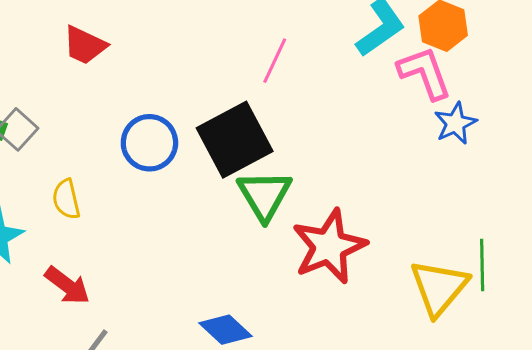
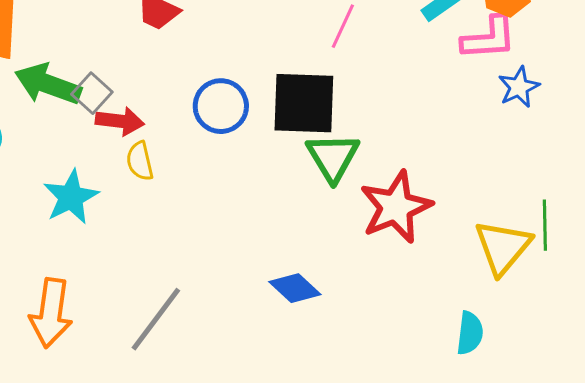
pink L-shape: (425, 73) -> (489, 38), turned 106
black square: (235, 140) -> (304, 103), turned 30
red arrow: (67, 285) -> (120, 121), moved, turned -30

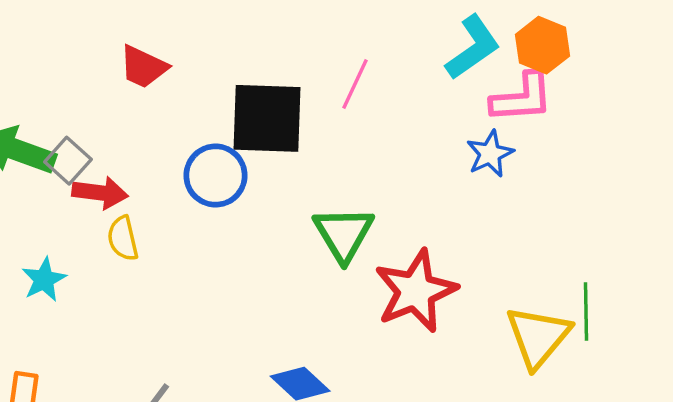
blue star: (519, 87) -> (490, 154), moved
black square: (304, 103) -> (267, 118), moved
cyan star: (71, 197) -> (44, 280), size x0.7

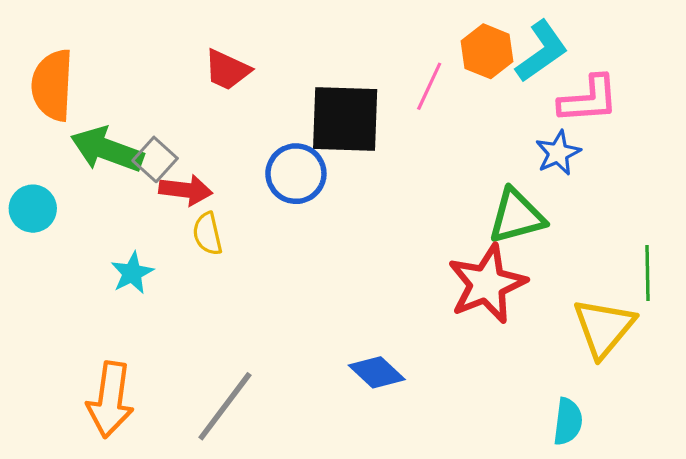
orange hexagon: (543, 45) -> (487, 51), moved
green triangle: (344, 234) -> (517, 216), moved, turned 46
green line: (586, 312) -> (648, 273), moved

